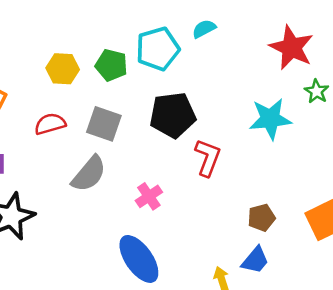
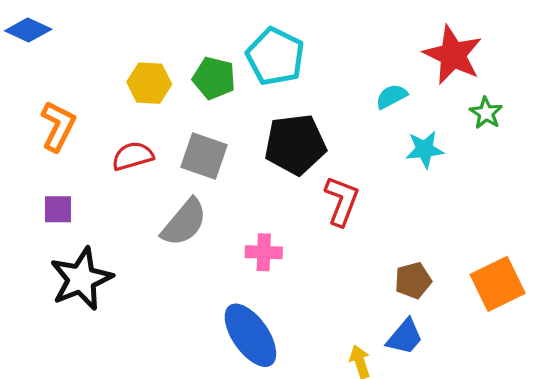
cyan semicircle: (204, 29) -> (391, 96), moved
cyan pentagon: (158, 49) -> (275, 57), turned -30
cyan star: (270, 119) -> (425, 149), size x0.7
pink cross: (149, 196) -> (264, 252), turned 36

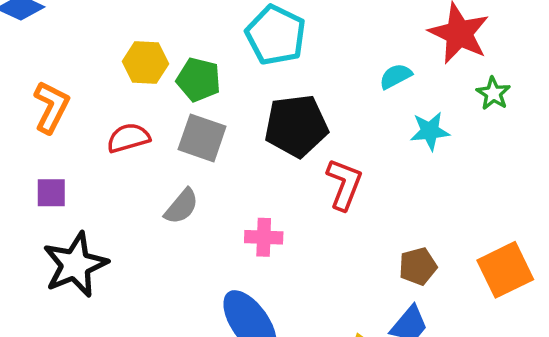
green pentagon: (214, 78) -> (199, 80), moved
gray semicircle: (184, 222) -> (181, 206), size x0.7

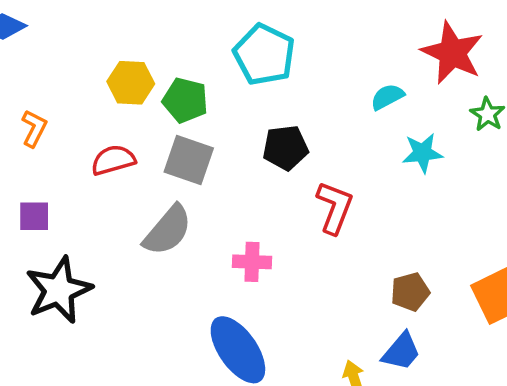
orange L-shape: (51, 107) -> (34, 128), size x0.7
black pentagon: (296, 126) -> (285, 148), size x0.7
gray semicircle: (181, 206) -> (168, 230), size x1.4

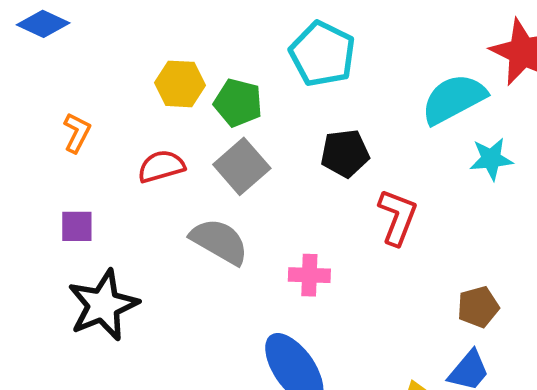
cyan semicircle: (387, 97) -> (454, 99), size x1.8
gray square: (189, 160) -> (242, 166), turned 30
gray semicircle: (168, 230) -> (219, 241), turned -100

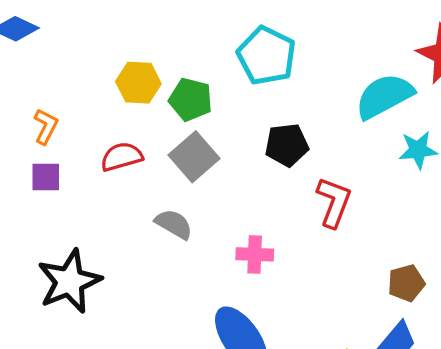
purple square: (77, 226) -> (46, 177), moved
gray semicircle: (219, 241) -> (174, 224), size x0.7

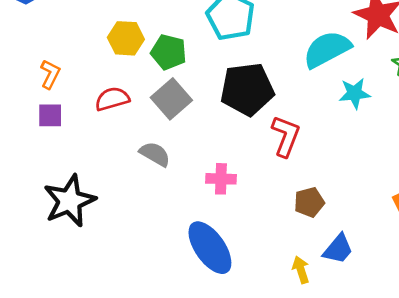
black pentagon: (287, 145) -> (247, 89), size x1.5
brown pentagon: (406, 283) -> (309, 202), moved

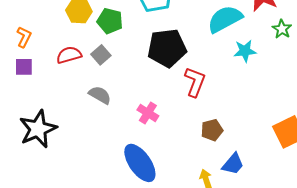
gray square: (171, 99) -> (101, 55), moved, size x0.7
pink cross: (221, 179) -> (148, 113), turned 30

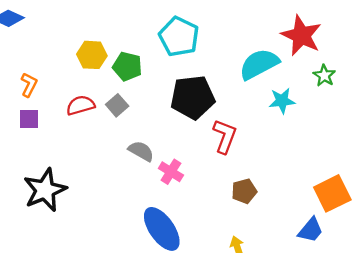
gray semicircle: (100, 95) -> (141, 151), moved
blue trapezoid: (233, 164) -> (311, 230), moved

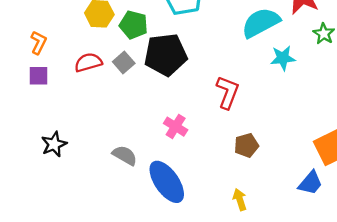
black pentagon: (193, 97) -> (166, 55), moved
gray semicircle: (141, 151) -> (125, 155), moved
black star: (45, 190) -> (54, 144), size x0.6

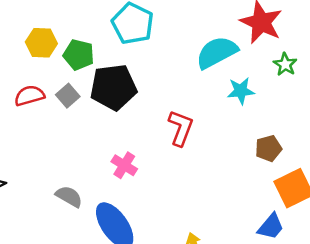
brown pentagon: (246, 145) -> (268, 148), moved

